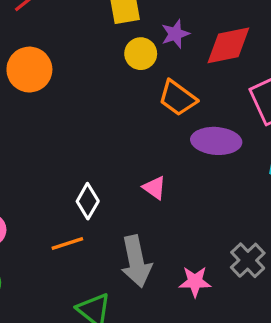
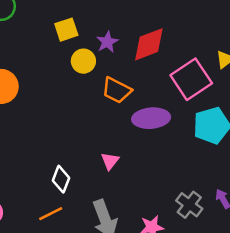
pink triangle: (154, 188) -> (110, 161), turned 42

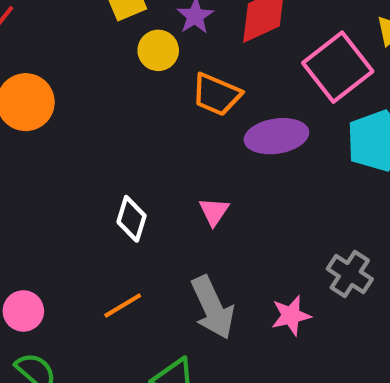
white diamond: (61, 179) -> (132, 219), moved

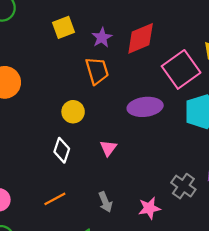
yellow circle: (158, 50) -> (73, 112), moved
orange trapezoid: (216, 94) -> (97, 71), moved, turned -132
gray arrow: (213, 308) -> (105, 202), size x0.6

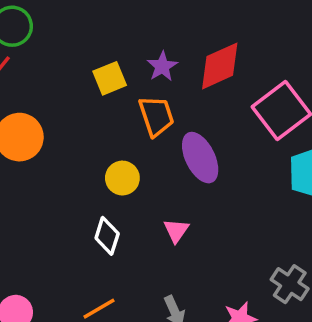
yellow square: (63, 27) -> (110, 78), moved
purple ellipse: (145, 107) -> (200, 158), moved, turned 72

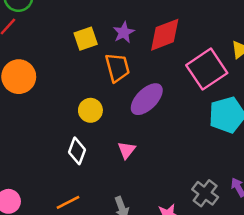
purple ellipse: (200, 158) -> (147, 99), turned 68

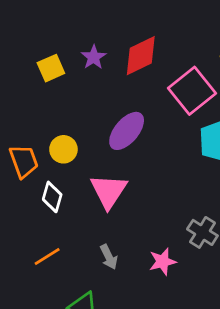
orange trapezoid: (117, 68) -> (24, 161), moved
pink triangle: (127, 150) -> (109, 191), size x1.8

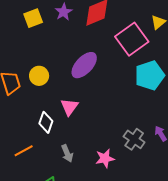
pink triangle: (109, 191) -> (69, 107), size x0.7
white diamond: (52, 197) -> (46, 122), moved

